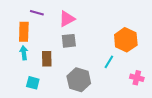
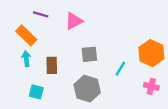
orange rectangle: (24, 32) -> (26, 35), turned -48
orange hexagon: (126, 40) -> (151, 53), moved
gray square: (69, 41) -> (89, 54), moved

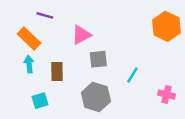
pink triangle: (74, 21) -> (81, 35), moved
orange hexagon: (151, 53) -> (166, 26), moved
cyan square: (36, 92) -> (40, 101), turned -32

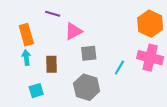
purple line: (45, 15) -> (53, 14), moved
orange rectangle: (29, 39) -> (26, 35), turned 30
pink cross: (166, 95) -> (150, 58), moved, size x1.6

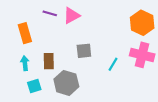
pink triangle: (73, 31) -> (72, 15), moved
cyan arrow: (26, 58) -> (25, 63), moved
gray hexagon: (87, 87) -> (66, 83), moved

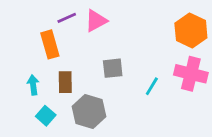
purple line: (50, 13) -> (67, 18), turned -40
orange rectangle: (25, 33) -> (50, 44), moved
cyan square: (34, 86) -> (46, 116), turned -32

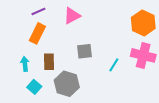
purple line: (67, 18) -> (38, 11), moved
orange rectangle: (50, 44) -> (37, 33), turned 42

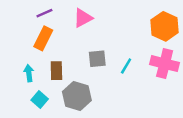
cyan line: (114, 65) -> (126, 66), moved

